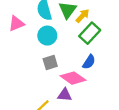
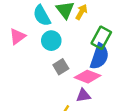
green rectangle: (90, 33) -> (101, 38), moved
blue semicircle: (89, 62) -> (99, 56), size x1.6

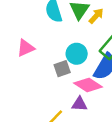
pink triangle: (17, 36) -> (26, 48), moved
cyan circle: (51, 41) -> (77, 54), moved

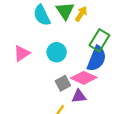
cyan circle: (77, 54) -> (57, 52), moved
gray square: (62, 69) -> (63, 83), moved

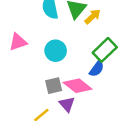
blue semicircle: (97, 59) -> (97, 69), size x0.6
purple triangle: (79, 96) -> (67, 104), turned 40

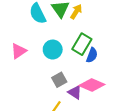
green rectangle: (105, 50) -> (82, 44), moved
pink diamond: (78, 86) -> (92, 85), moved

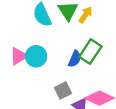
cyan circle: (53, 50) -> (36, 56), moved
blue semicircle: (92, 55) -> (75, 59), moved

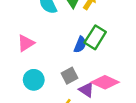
cyan circle: (36, 56) -> (34, 80), moved

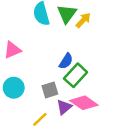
green rectangle: (95, 37) -> (76, 75), moved
purple triangle: (86, 90) -> (64, 107), turned 35

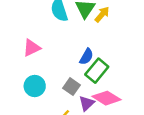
gray square: (50, 90) -> (71, 87), turned -35

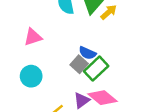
blue semicircle: (86, 57) -> (87, 53), turned 77
gray square: (71, 87) -> (79, 64), moved

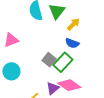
yellow arrow: (109, 12) -> (73, 24), moved
blue semicircle: (87, 53) -> (72, 43), moved

